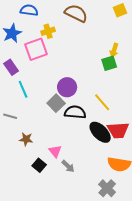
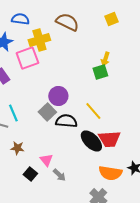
yellow cross: (48, 31) -> (39, 40), size x1.5
cyan line: (23, 89) -> (13, 113), moved

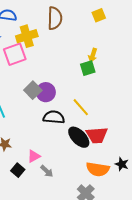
brown semicircle: (67, 22) -> (55, 18), turned 65
gray square: (47, 112) -> (33, 90), moved
pink triangle: (46, 160) -> (34, 156), turned 40

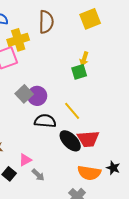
yellow square: (99, 15) -> (90, 19), size x1.5

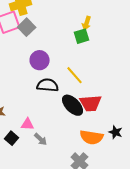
gray square: (24, 94) -> (27, 27), moved
pink triangle: (25, 160) -> (28, 124), turned 32

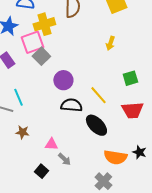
gray square: (27, 27) -> (41, 56), moved
green square: (82, 36) -> (130, 78), moved
red trapezoid: (91, 103) -> (132, 110), moved
black square: (12, 138) -> (41, 171), moved

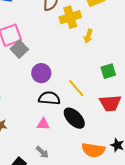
yellow cross: (44, 24) -> (70, 17), moved
pink triangle: (51, 144) -> (43, 124), moved

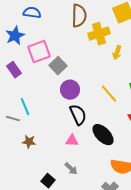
gray square: (19, 49) -> (58, 66), moved
yellow line: (76, 88) -> (109, 94), moved
black semicircle: (49, 98) -> (78, 115), turned 60

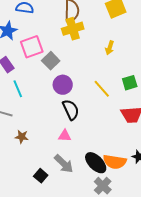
yellow cross: (99, 34) -> (73, 29), moved
cyan line: (25, 107) -> (18, 89), moved
black ellipse: (103, 135) -> (96, 163), moved
gray arrow: (71, 169) -> (64, 164), size x1.5

